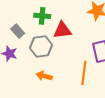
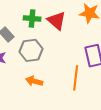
red triangle: (62, 30) -> (57, 21), moved, turned 48

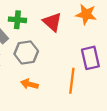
green cross: (32, 19) -> (17, 20), moved

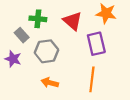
purple rectangle: (90, 58) -> (96, 44), moved

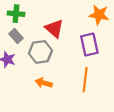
green cross: (38, 19) -> (16, 14), moved
red triangle: (72, 21) -> (54, 29), moved

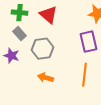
red triangle: (54, 29) -> (48, 15), moved

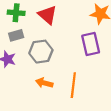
gray rectangle: (19, 34) -> (16, 35), turned -64
orange line: (84, 75) -> (73, 85), moved

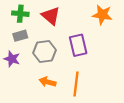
purple rectangle: (91, 44) -> (78, 45), moved

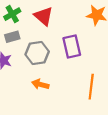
green cross: (20, 14) -> (12, 14), turned -35
orange line: (76, 84) -> (91, 87), moved

